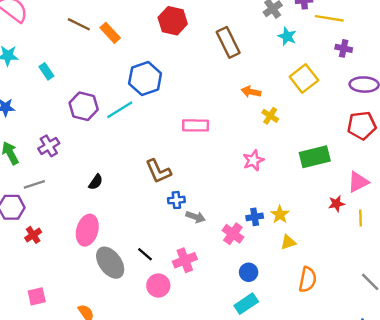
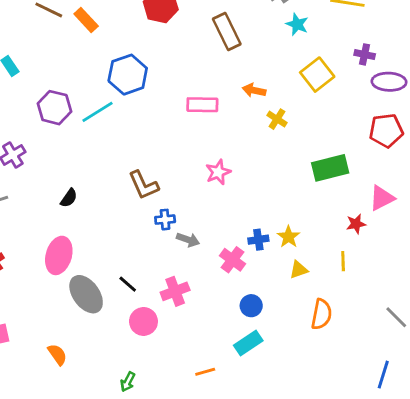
purple cross: (344, 48) -> (365, 54), moved
pink rectangle: (196, 125) -> (202, 105), moved
pink star: (253, 160) -> (218, 172), moved
yellow line: (361, 218) -> (343, 261), moved

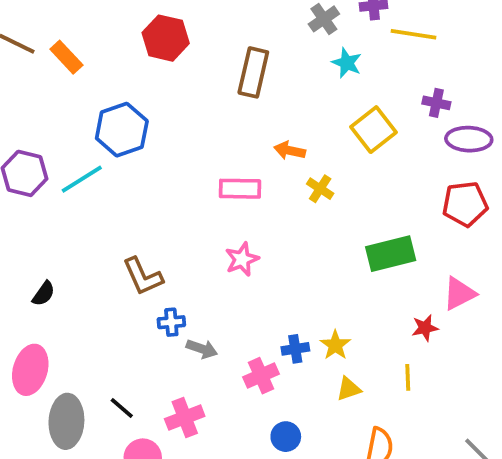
brown rectangle: (227, 31) -> (253, 72), turned 39
pink rectangle: (202, 105) -> (240, 189), moved
pink cross: (233, 260) -> (261, 376), turned 30
gray ellipse: (86, 294) -> (66, 421), turned 39

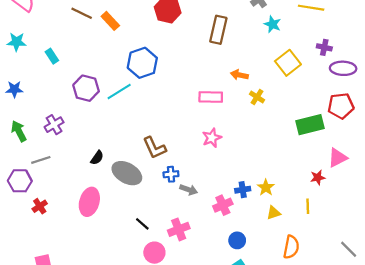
green rectangle: (391, 254) -> (310, 125), moved
gray ellipse: (66, 421) -> (127, 173), moved, turned -64

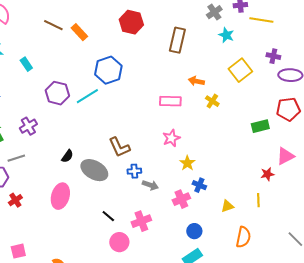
green rectangle: (310, 125) -> (260, 126), size x0.7
yellow star: (266, 187) -> (187, 163), moved
blue cross: (243, 190) -> (199, 185), turned 32

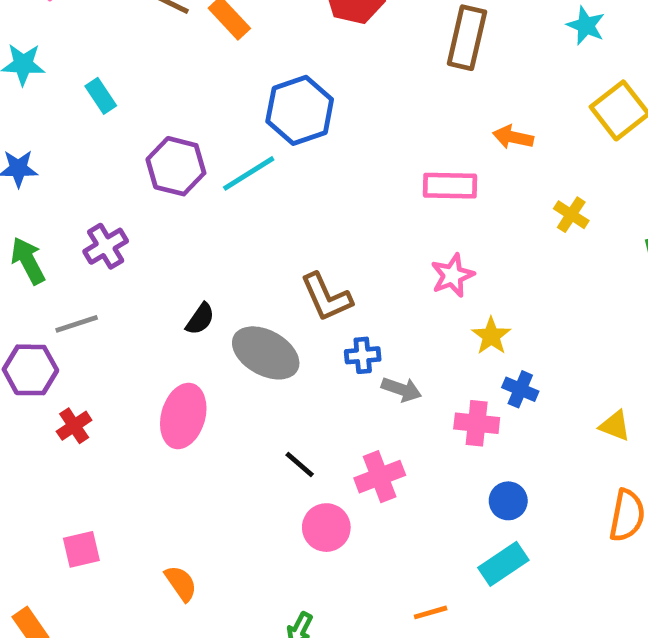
yellow cross: (212, 101) -> (571, 215), moved
pink cross: (181, 199) -> (477, 423), turned 30
yellow triangle: (227, 206) -> (615, 426), moved, turned 40

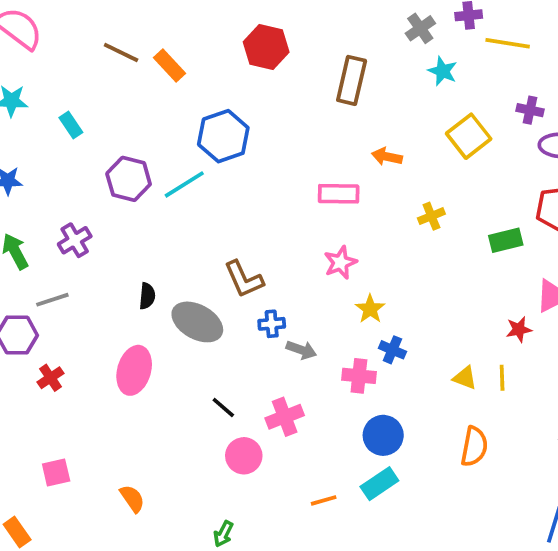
yellow cross: (571, 215) -> (431, 216), turned 35
black semicircle: (200, 319) -> (147, 296), turned -30
blue circle: (508, 501) -> (383, 435), size x1.4
orange line: (431, 612) -> (324, 500), moved

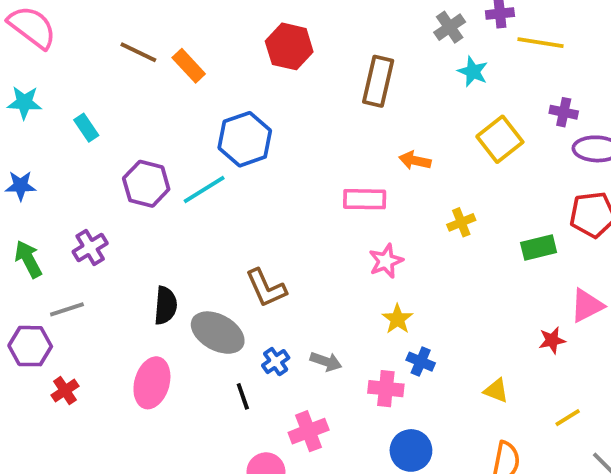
pink star: (340, 263) -> (386, 261), moved
black semicircle: (147, 296) -> (165, 305), size x1.4
blue cross: (272, 324) -> (276, 362), moved, turned -30
yellow line: (502, 378) -> (568, 418), moved, turned 60
black line: (223, 407) -> (243, 396), moved, turned 30

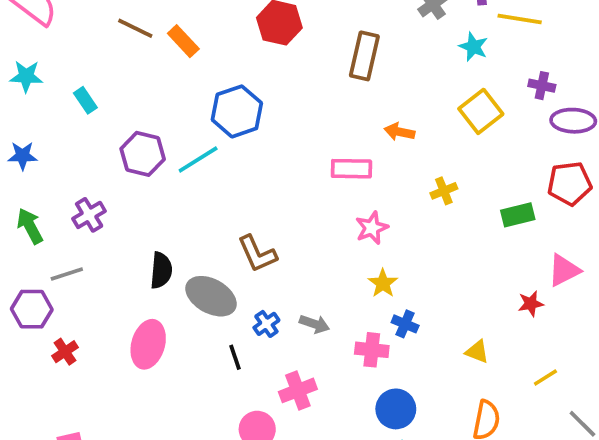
cyan star: (473, 72) -> (473, 47), moved

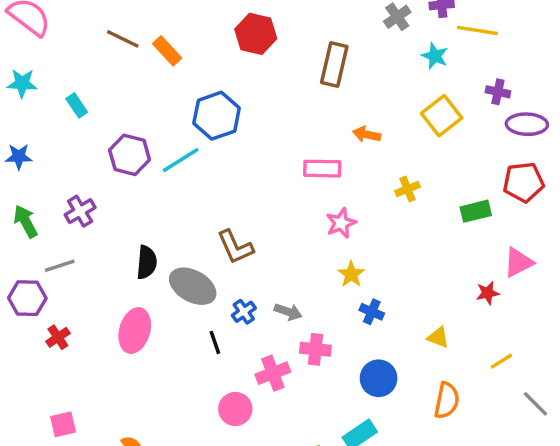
pink cross: (372, 350) -> (315, 349), moved
blue circle: (396, 409) -> (379, 378), moved

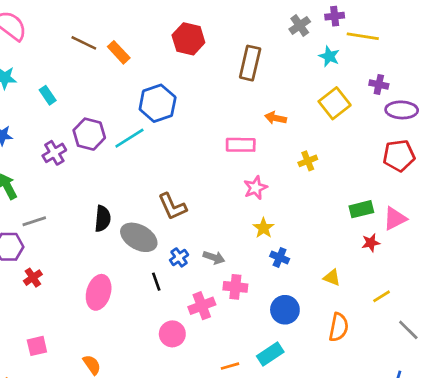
purple cross: (80, 211) -> (54, 153), moved
green rectangle: (476, 211) -> (361, 209), moved
pink ellipse: (135, 331) -> (99, 292), moved

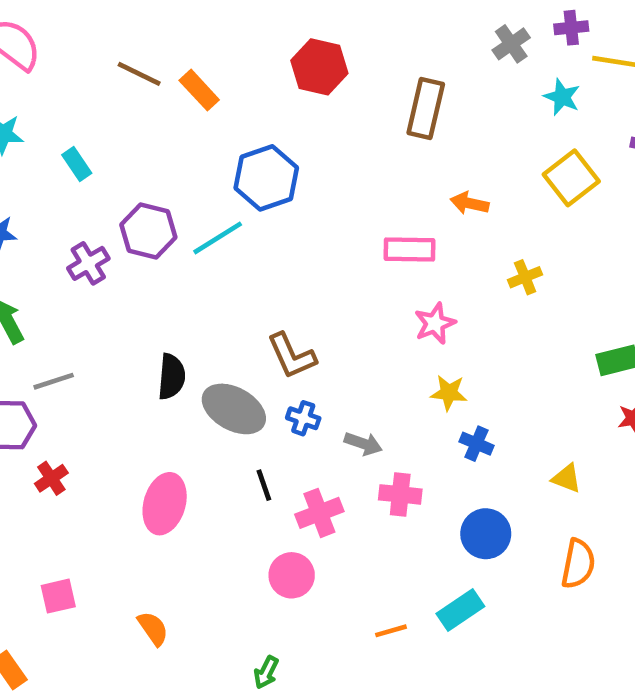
yellow star: (264, 228) -> (449, 393), turned -30
blue cross: (179, 257) -> (303, 418), moved, turned -36
pink cross: (202, 306) -> (319, 513), moved

